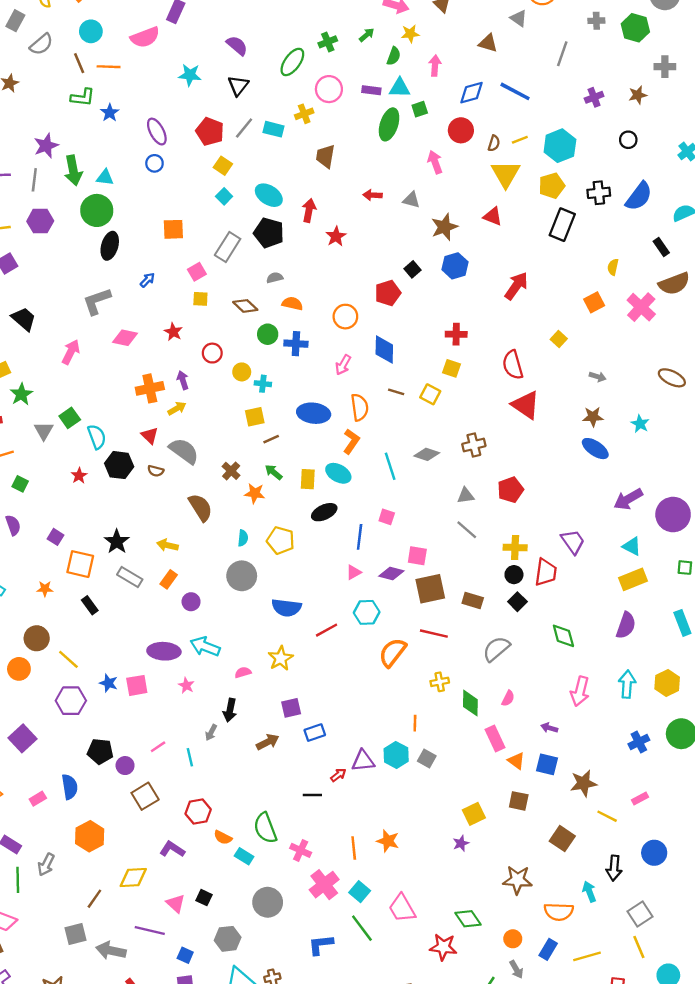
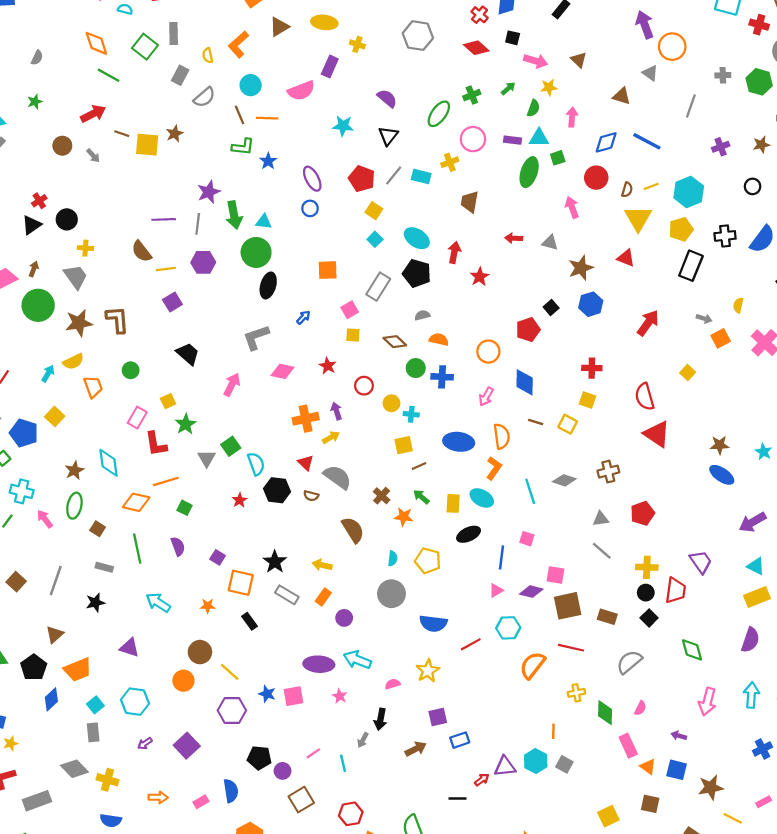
gray arrow: (598, 377) -> (704, 319), moved

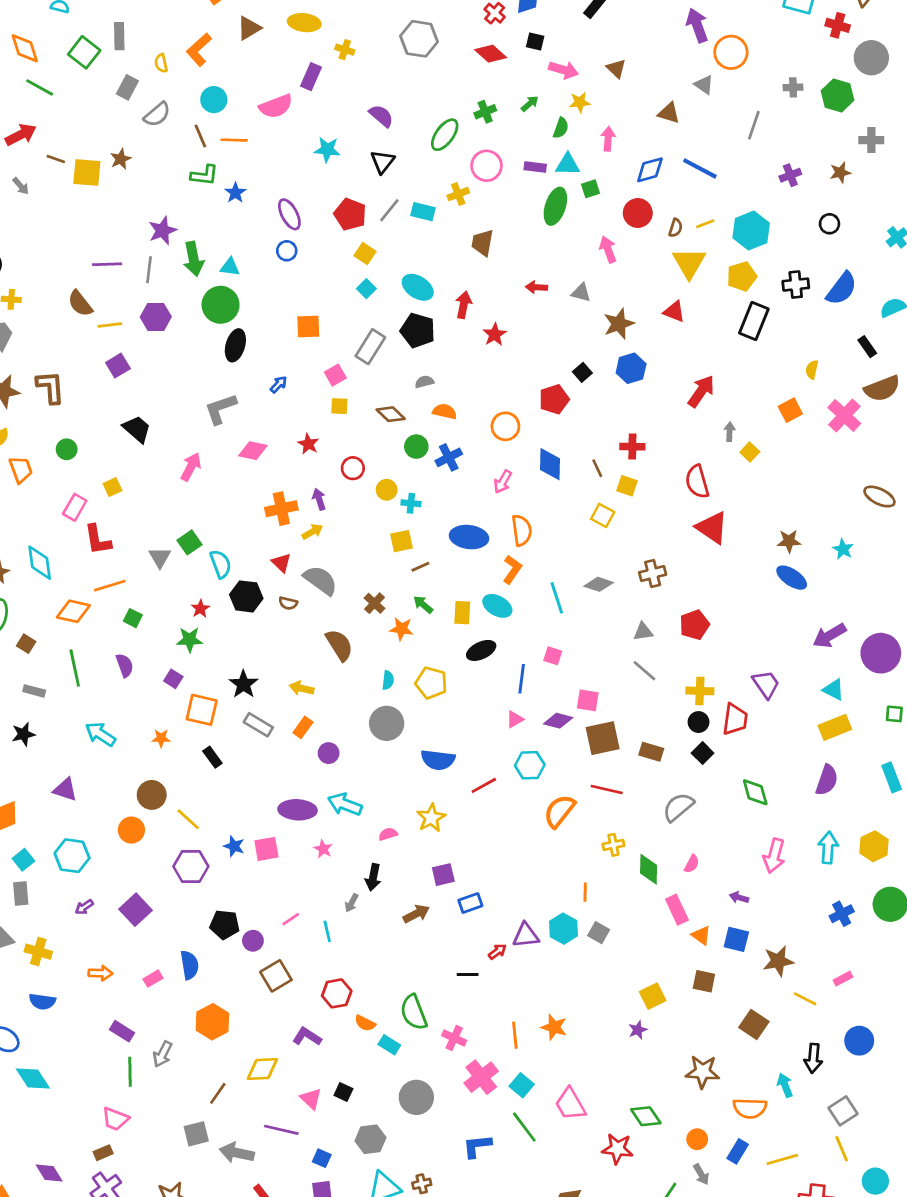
gray arrow: (704, 319) -> (730, 432), moved, turned -104
blue cross: (442, 377) -> (449, 457), turned -30
brown line: (536, 422) -> (597, 468), moved, turned 48
green star: (186, 424) -> (189, 640), moved, turned 30

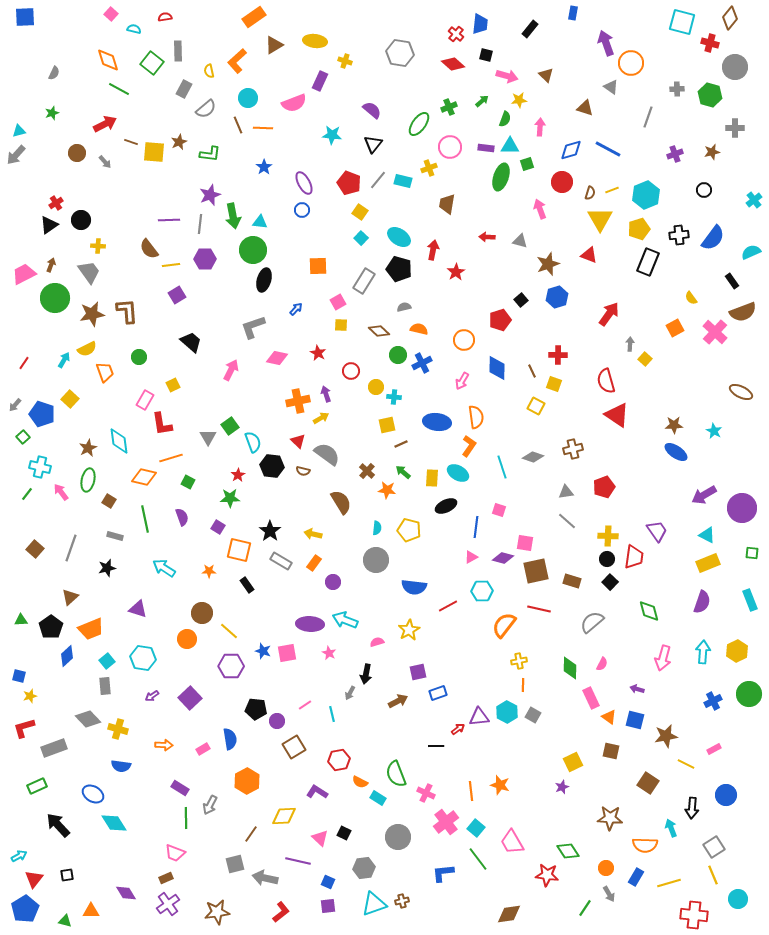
green L-shape: (204, 175) -> (210, 154), moved
yellow semicircle: (812, 370) -> (691, 298), turned -48
yellow cross: (613, 845) -> (519, 661), moved

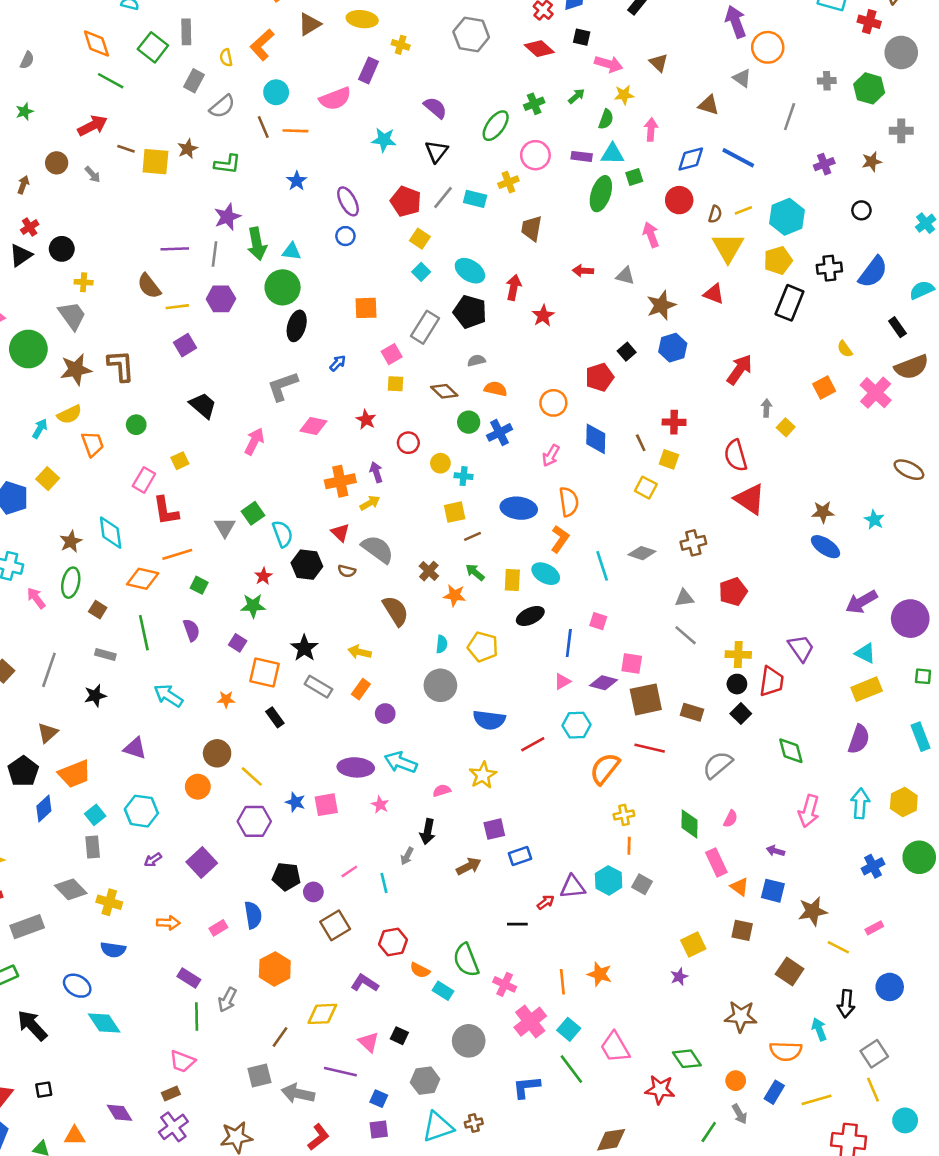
brown arrow: (51, 265) -> (23, 185), moved

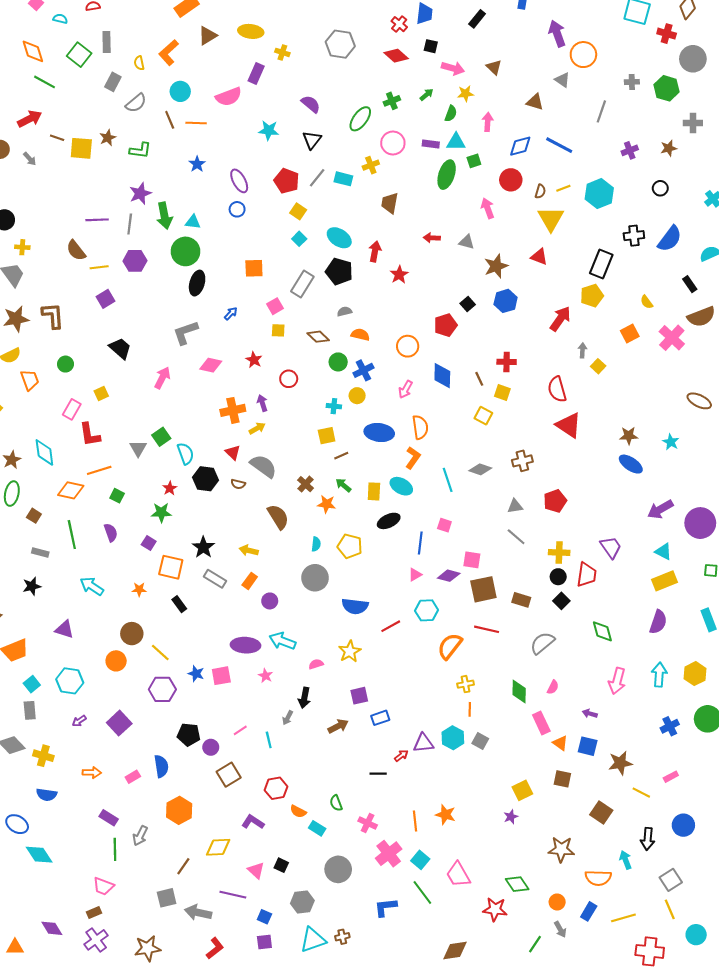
yellow pentagon: (778, 260) -> (592, 296), moved
yellow circle: (440, 463) -> (357, 396), moved
green semicircle: (466, 960) -> (336, 803), size x0.6

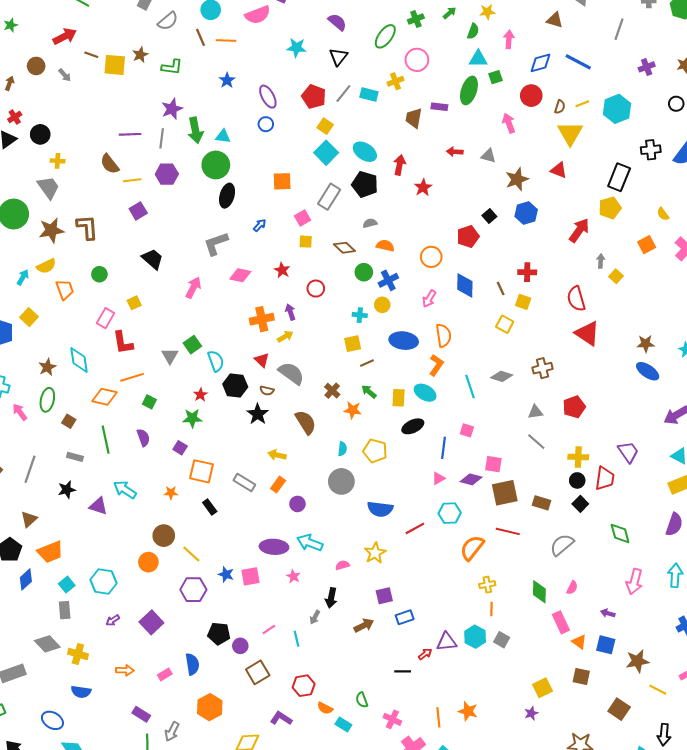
purple rectangle: (431, 144) -> (439, 107), moved
cyan square: (299, 239) -> (326, 153), size x1.6
black star: (203, 547) -> (258, 414), moved
purple triangle: (64, 629) -> (98, 506), moved

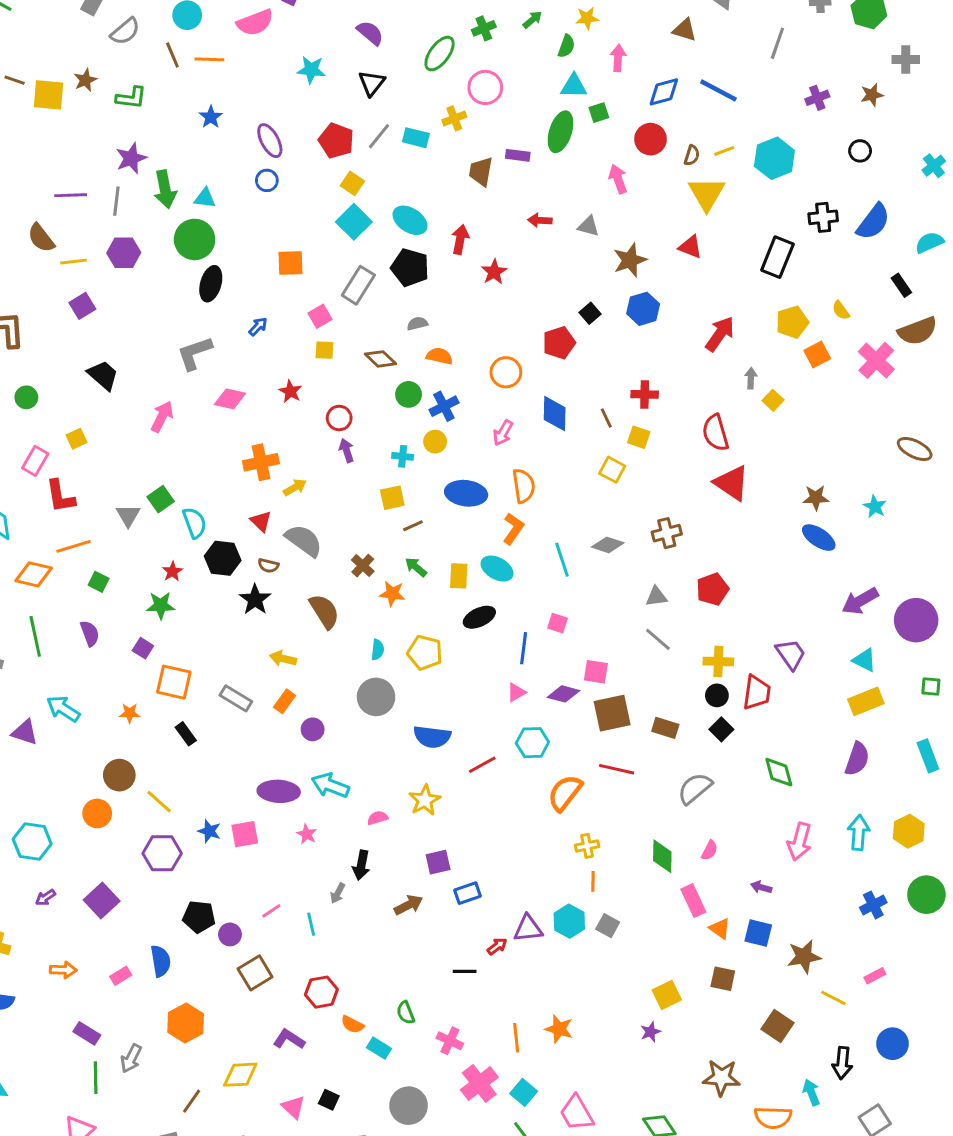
yellow pentagon: (610, 208) -> (792, 322), moved
purple arrow: (290, 312) -> (347, 450), moved

